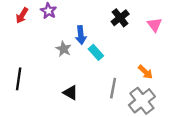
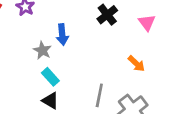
cyan rectangle: (96, 52) -> (50, 77), moved
orange arrow: (145, 72) -> (136, 64), moved

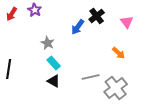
blue arrow: (62, 34) -> (78, 27), moved, turned 42
gray line: (99, 95) -> (91, 77), turned 66

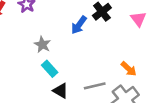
orange arrow: (119, 53) -> (129, 69), moved
black triangle: (54, 81) -> (61, 91), moved

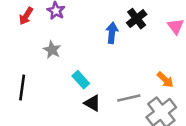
blue arrow: (79, 25) -> (112, 33), turned 150
gray star: (42, 45) -> (52, 50), moved

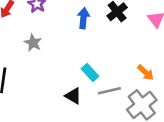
blue arrow: (112, 33) -> (83, 18), moved
cyan rectangle: (81, 80) -> (90, 73), moved

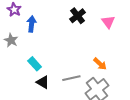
blue arrow: (83, 18) -> (32, 24), moved
cyan rectangle: (90, 73) -> (35, 64), moved

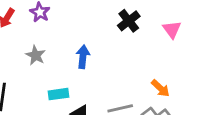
blue arrow: (32, 24) -> (83, 57), moved
cyan rectangle: (35, 64) -> (59, 94), moved, turned -56

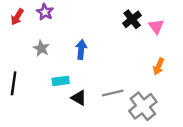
black cross: (129, 21) -> (132, 19), moved
orange arrow: (160, 88) -> (159, 66), moved, turned 70

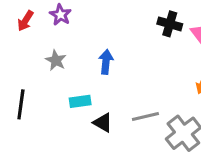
black cross: (132, 19) -> (170, 24), turned -36

